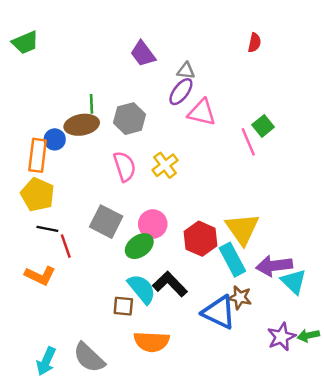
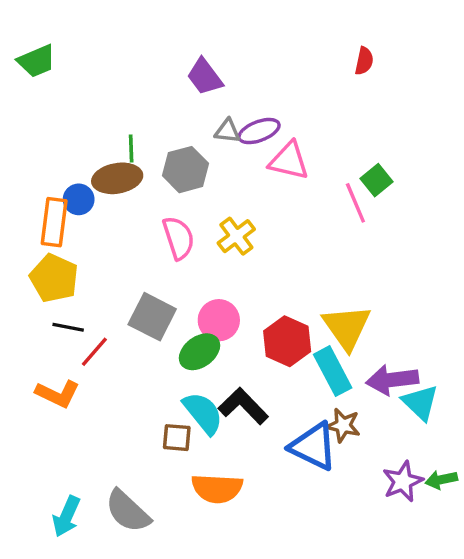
gray triangle: (186, 71) -> (228, 131), moved
purple ellipse: (181, 92) -> (259, 131), turned 32
red line: (66, 246) -> (94, 352), turned 60

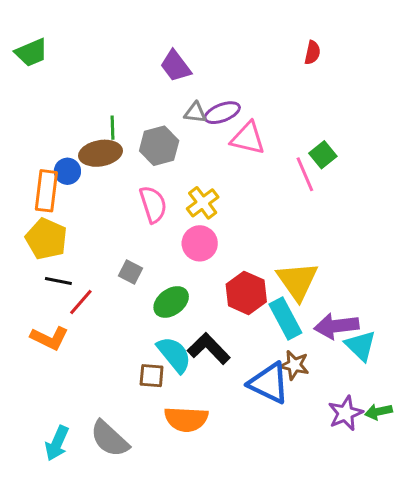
gray square: (152, 317) -> (131, 272), size x0.6
pink circle: (219, 320) -> (200, 243), moved

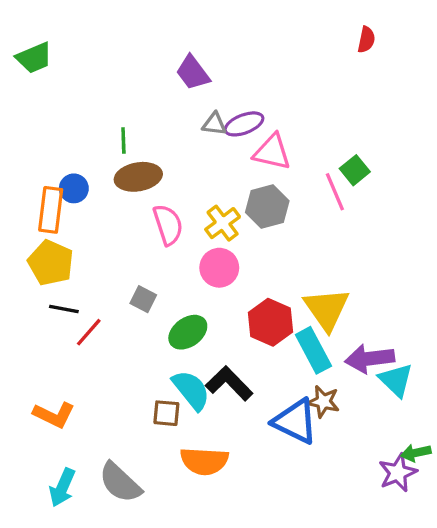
red semicircle: (312, 53) -> (366, 40), moved
gray hexagon: (159, 146) -> (267, 207), moved
brown ellipse: (100, 153) -> (138, 177), moved
orange L-shape: (49, 338) -> (54, 415), moved
purple star: (345, 413) -> (398, 473), moved

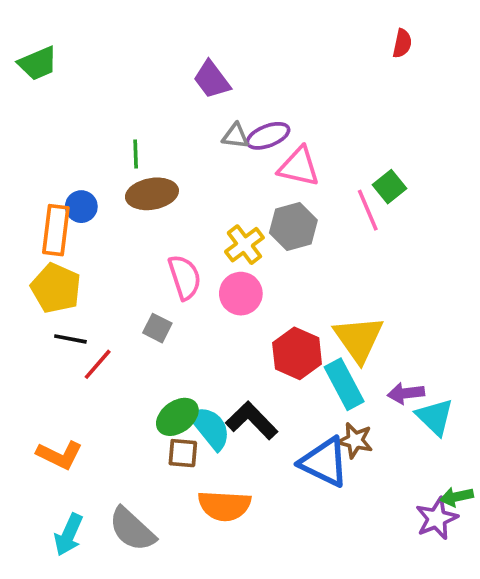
pink semicircle: (168, 225) -> (185, 277), moved
green ellipse: (188, 332) -> (177, 417), moved
purple arrow: (370, 359) -> (406, 393), size x0.7

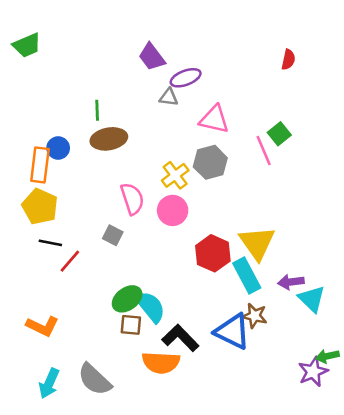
red semicircle: (402, 43) -> (288, 60), moved
purple ellipse: (268, 136) -> (186, 78), moved
black L-shape: (252, 420) -> (180, 338), moved

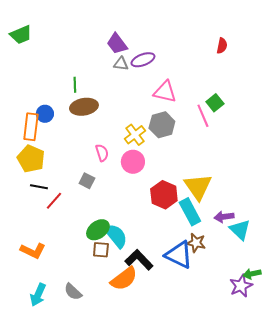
gray triangle: (169, 97) -> (121, 64), moved
pink semicircle: (132, 199) -> (102, 153), size x0.7
orange semicircle: (161, 363) -> (124, 279), turned -40
gray semicircle: (95, 380) -> (73, 292), size x0.7

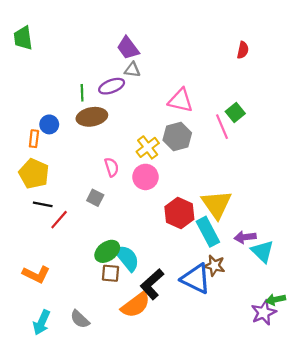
green trapezoid: (21, 35) -> (23, 38), turned 105
purple ellipse: (143, 60) -> (112, 86), moved
orange rectangle: (31, 127) -> (34, 139), size x0.6
black L-shape: (139, 260) -> (152, 284), turned -88

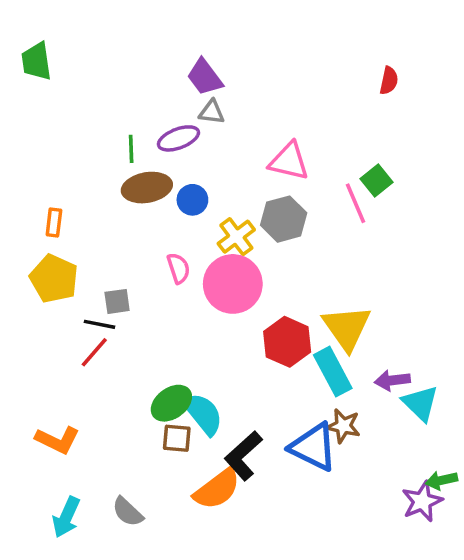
blue circle: (49, 124) -> (192, 200), moved
pink circle: (145, 177) -> (233, 284), size x1.4
gray square: (95, 198) -> (117, 301), moved, turned -35
black line: (43, 204) -> (100, 324), moved

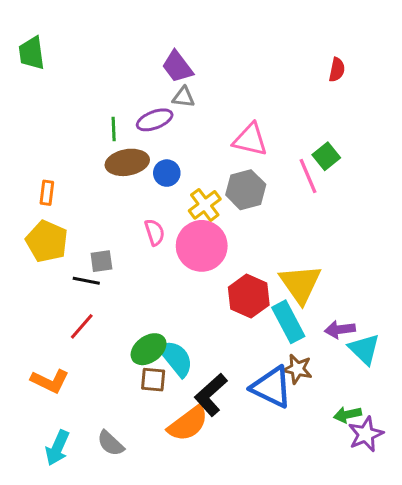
red line: (94, 352) -> (82, 326), moved
green arrow: (441, 480) -> (347, 414), moved

